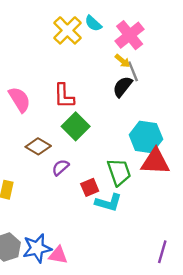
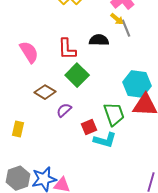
black semicircle: (123, 87) -> (99, 40), moved, turned 54

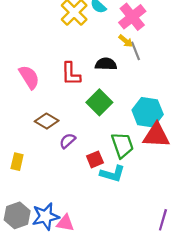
green square: (77, 75) -> (99, 102), moved

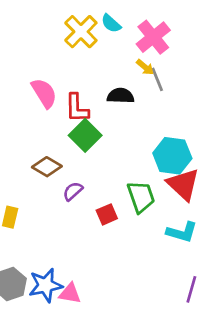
pink semicircle: (29, 77) -> (44, 93), moved
green square: (99, 102) -> (85, 135), moved
red triangle: (156, 135) -> (183, 184), turned 40
cyan L-shape: (112, 174) -> (182, 232), moved

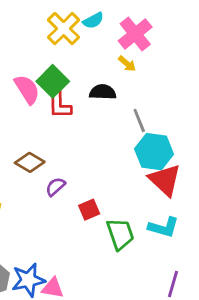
cyan semicircle: (111, 23) -> (93, 20), turned -70
gray line: (157, 79) -> (139, 120), moved
green square: (85, 135) -> (53, 81), moved
green trapezoid: (141, 197) -> (120, 234), moved

